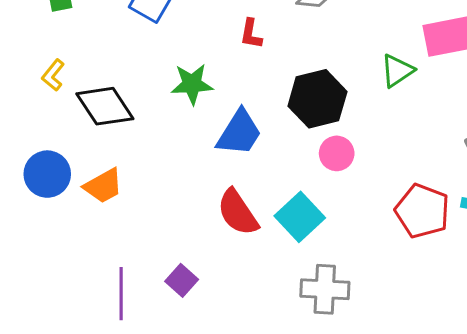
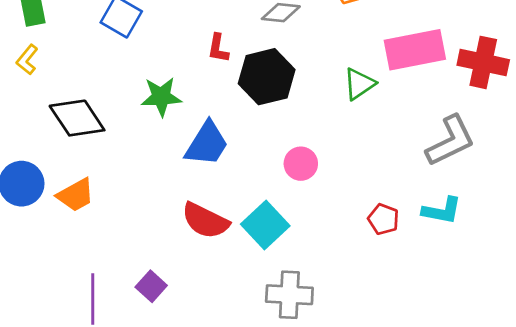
yellow L-shape: (53, 75) -> (27, 60), moved
black hexagon: (317, 99) -> (267, 77), moved
red pentagon: (422, 211) -> (383, 219), size x0.6
red semicircle: (238, 212) -> (205, 221), turned -30

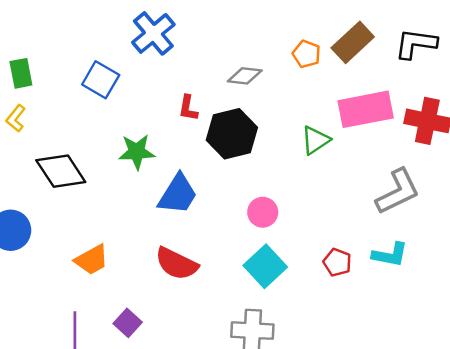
orange trapezoid: (76, 195) -> (92, 260), moved
cyan square: (265, 225) -> (265, 266), moved

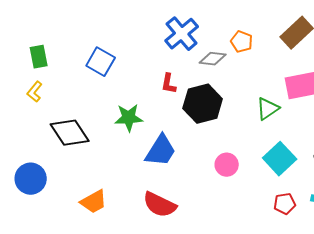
blue cross: (153, 33) -> (182, 34), moved
orange pentagon: (306, 54) -> (242, 42), moved
red pentagon: (337, 262) -> (285, 204), turned -30
cyan square: (265, 266) -> (280, 159), moved

